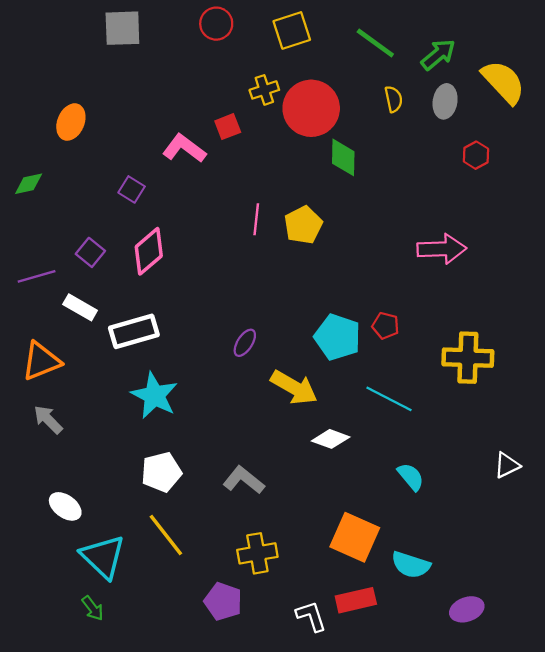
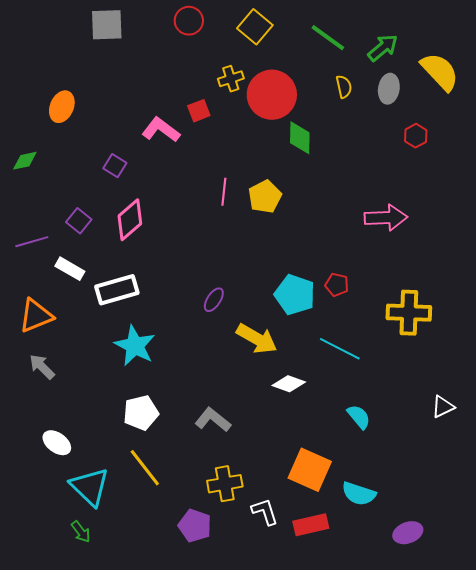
yellow square: (292, 30) -> (255, 27), turned -32
white L-shape: (311, 616) -> (265, 512), moved

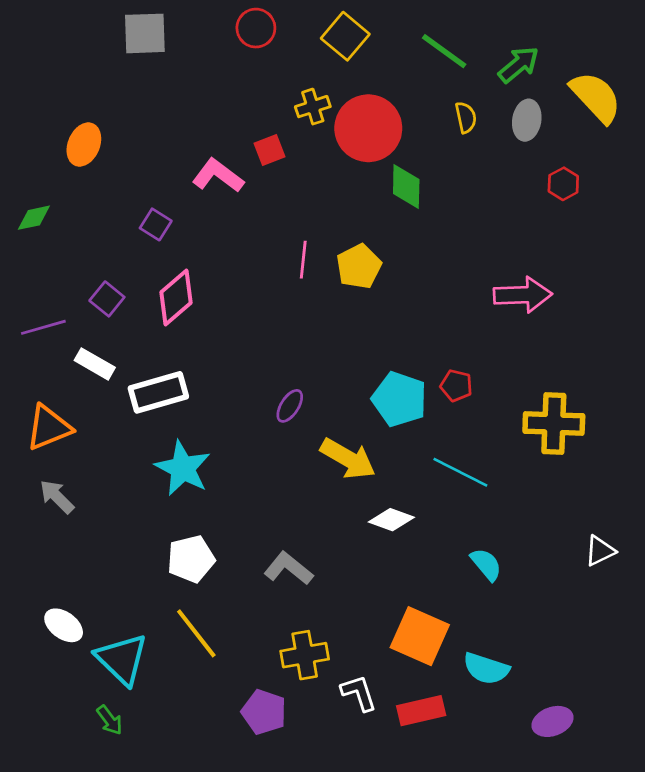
white ellipse: (57, 443) -> (64, 625), moved

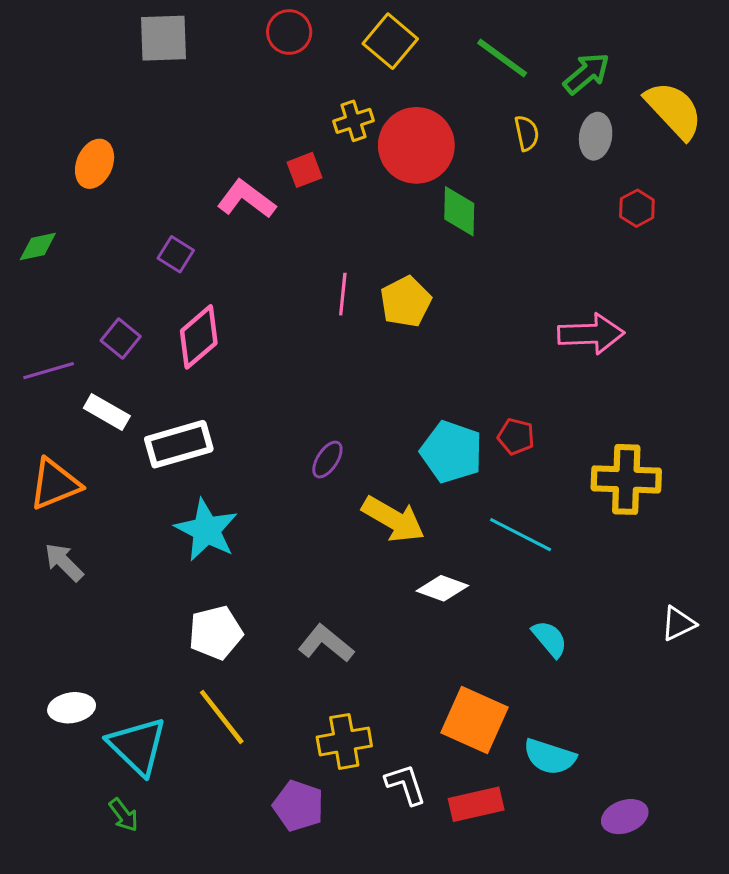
white ellipse: (64, 625) -> (72, 708), turned -45

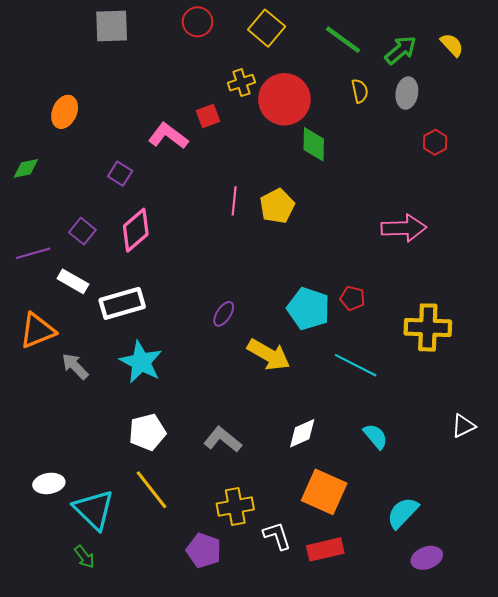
yellow semicircle: (674, 110) -> (452, 45), moved, size x0.6
gray arrow: (64, 562) -> (75, 366), moved
white diamond: (442, 588) -> (302, 433), moved, turned -44
cyan semicircle: (550, 757) -> (403, 513), moved, turned 116

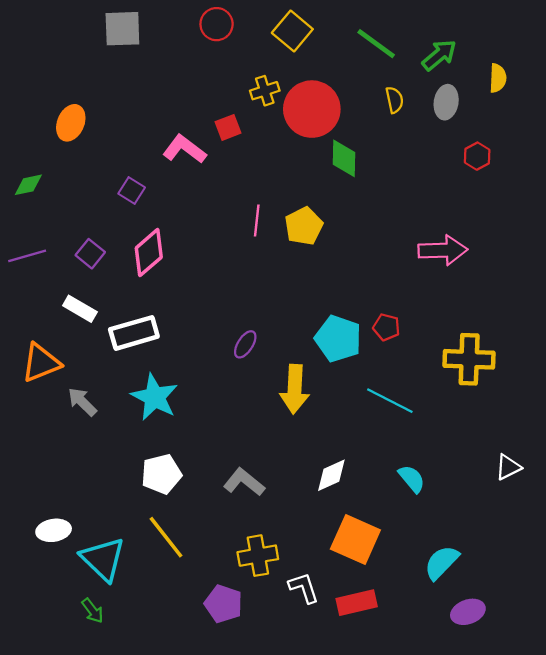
yellow semicircle: (452, 45) -> (498, 78), moved, turned 45
purple line: (33, 253) -> (27, 256), moved
yellow arrow: (269, 355) -> (295, 389), turned 63

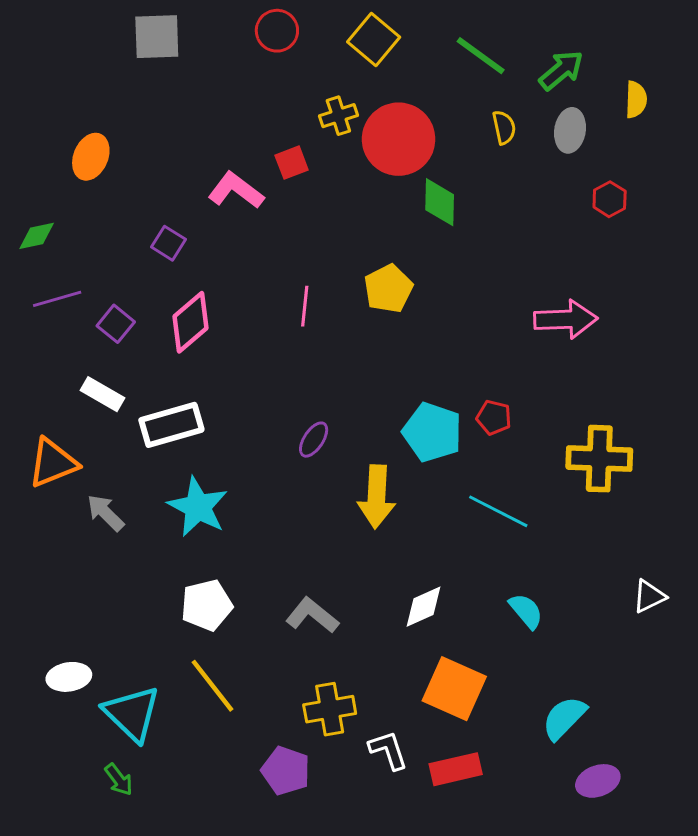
pink line: (257, 220) -> (305, 306), moved
purple line: (27, 256) -> (57, 299), moved

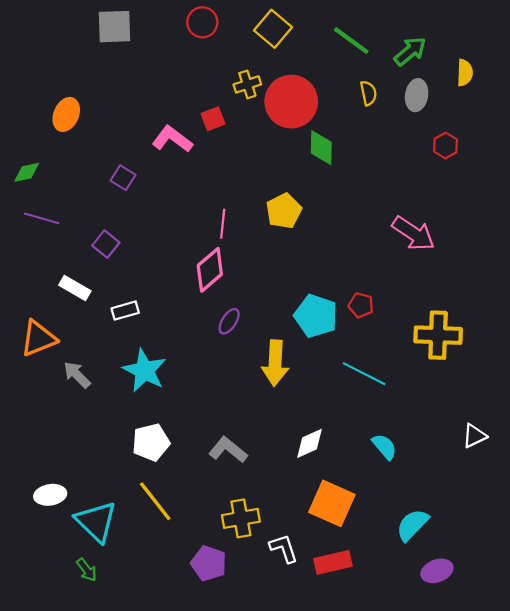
purple line: (57, 299) -> (42, 218), turned 32
pink arrow: (566, 319) -> (413, 233), turned 36
pink diamond: (190, 322) -> (210, 270), moved
purple square: (116, 324) -> (106, 244), moved
white rectangle: (171, 425) -> (125, 311), size x0.6

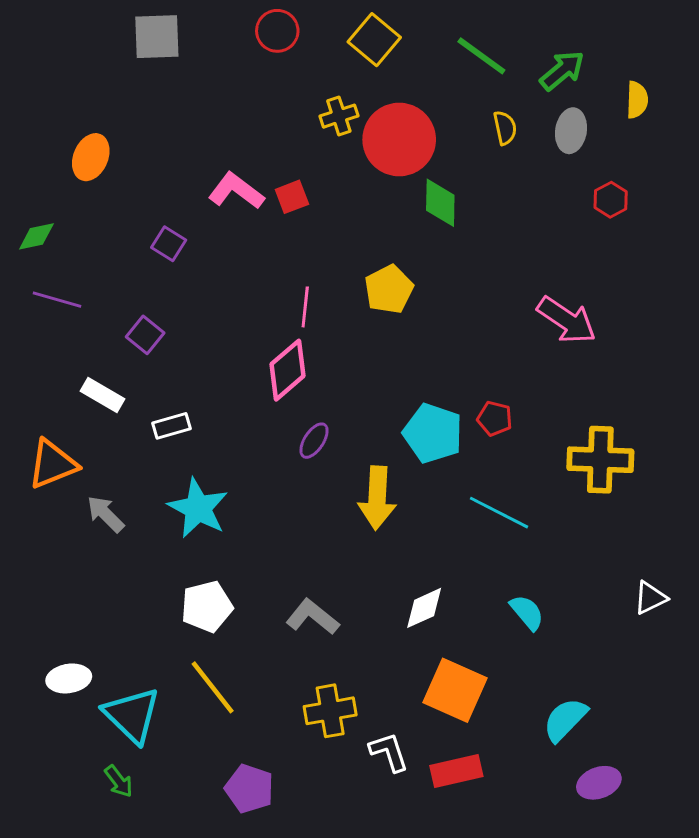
red square: (213, 119) -> (292, 197), moved
purple pentagon: (209, 563) -> (249, 789), moved

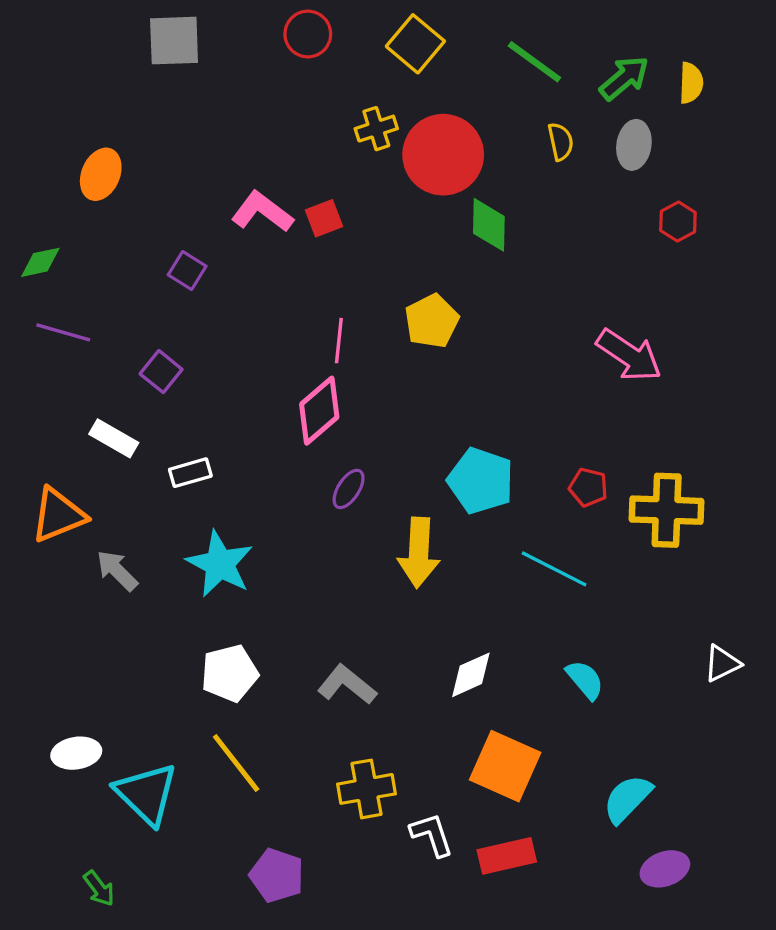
yellow semicircle: (637, 100) -> (691, 83), moved
red pentagon: (495, 419) -> (588, 487), moved
green arrow: (119, 781) -> (99, 888), moved

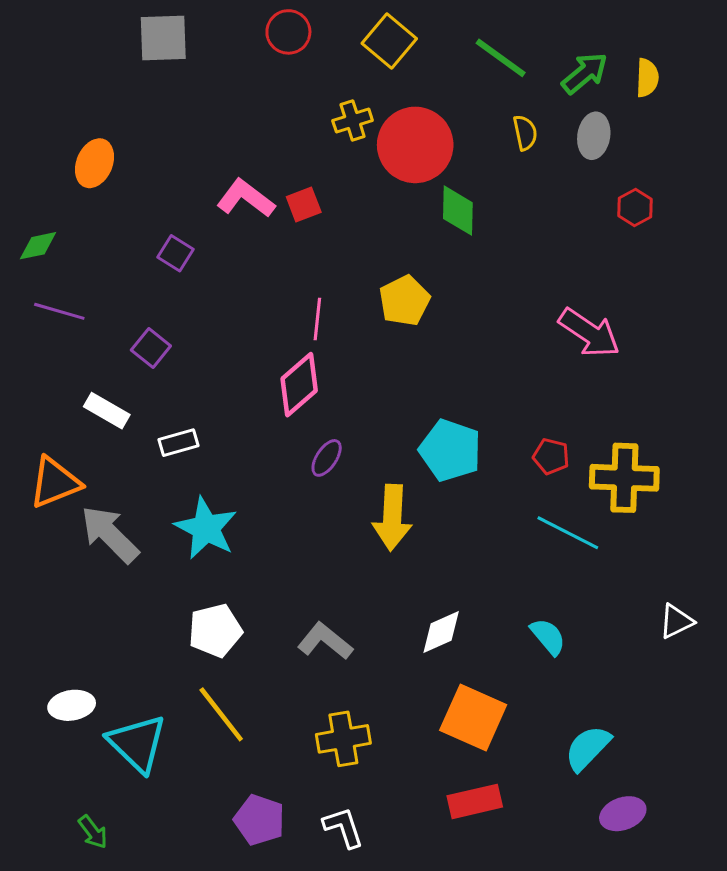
cyan line: (554, 569) -> (568, 533), moved
gray arrow: (117, 570) -> (110, 534), size x1.5
white L-shape: (432, 835) -> (343, 827), moved

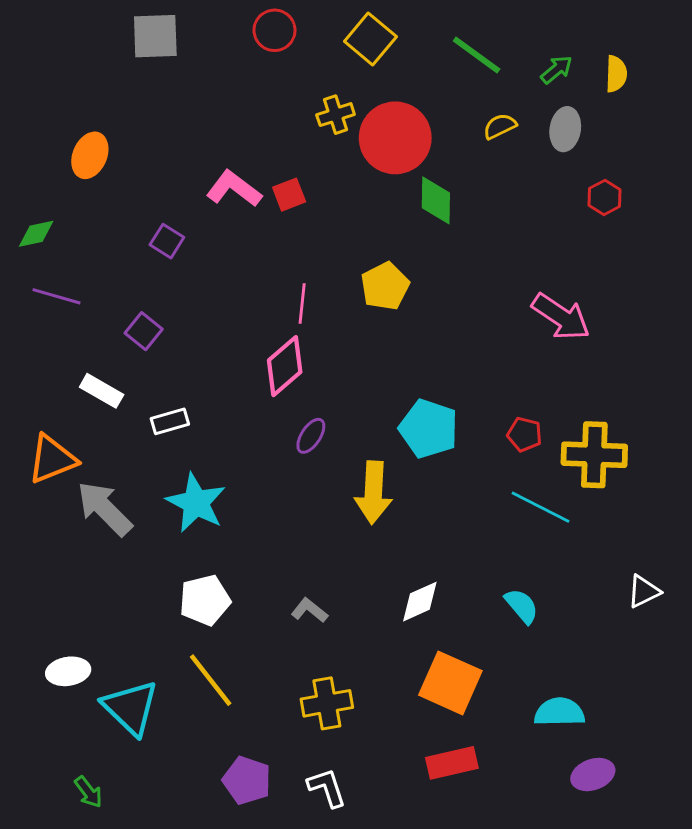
green arrow: (585, 73) -> (557, 70), size x0.7
yellow semicircle: (525, 133) -> (500, 126), turned -104
gray L-shape: (325, 641) -> (309, 610), size x0.7
cyan semicircle: (588, 748) -> (559, 712), turned 45

